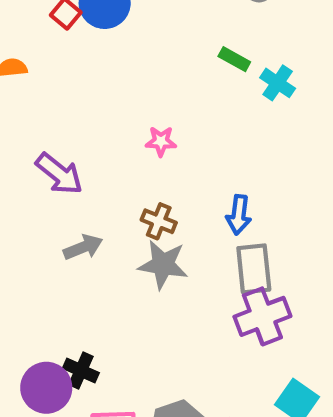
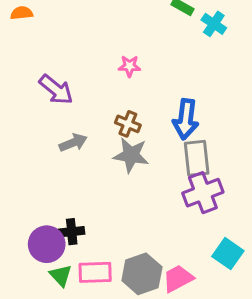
blue arrow: (239, 215) -> (186, 119), size x1.4
black cross: (81, 370) -> (72, 232), turned -30

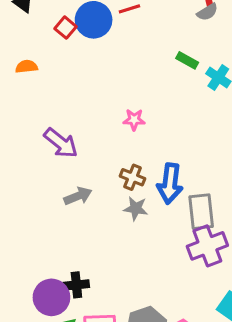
blue arrow: (186, 119) -> (170, 184), moved
gray star: (131, 155) -> (136, 208), size x0.7

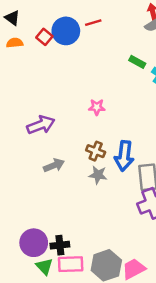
orange semicircle: (27, 67) -> (15, 43), moved
purple arrow: (61, 143) -> (41, 125), turned -60
black cross: (76, 285) -> (60, 245), moved

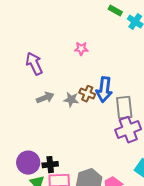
purple arrow: (41, 125) -> (34, 64), turned -95
brown cross: (96, 151) -> (87, 94), moved
gray star: (98, 175) -> (71, 100), moved

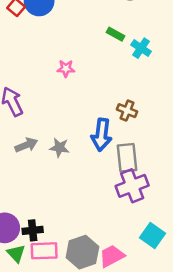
pink star: (81, 49) -> (66, 69), moved
brown cross: (87, 94) -> (127, 111), moved

